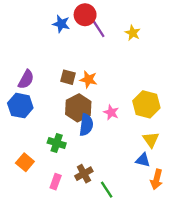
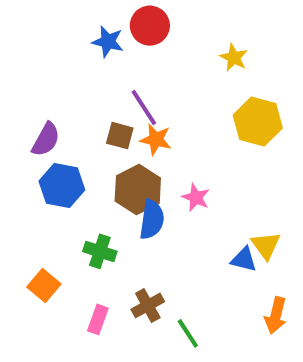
purple line: (98, 27) -> (144, 108), moved
yellow hexagon: (146, 104) -> (258, 122), moved
blue hexagon: (20, 106) -> (62, 185), moved
blue triangle: (143, 160) -> (244, 259), moved

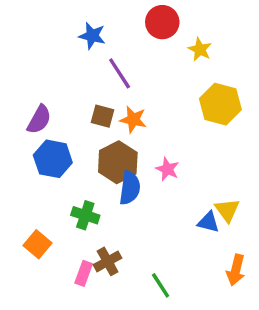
red circle: (150, 26) -> (162, 22), moved
purple line: (144, 108) -> (120, 73), moved
brown cross: (148, 305) -> (108, 261), moved

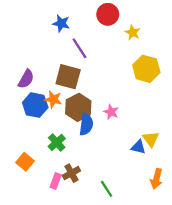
brown square: (102, 116) -> (68, 77), size x1.6
orange star: (133, 120) -> (53, 99), moved
green cross: (85, 215) -> (57, 142), turned 30

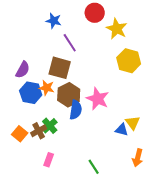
yellow star: (133, 32) -> (117, 29), size x1.5
pink star: (111, 112) -> (98, 99), size x1.6
orange square: (25, 162) -> (20, 134), moved
brown cross: (71, 173) -> (39, 131), moved

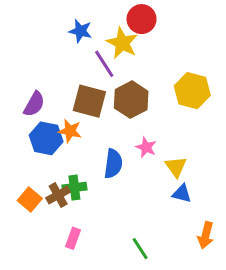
yellow star: (117, 29) -> (122, 43), moved
brown hexagon: (69, 95) -> (131, 100), moved
pink star: (98, 99) -> (146, 147), size x0.6
yellow triangle: (133, 123) -> (176, 167), moved
green cross: (50, 126) -> (74, 188), turned 35

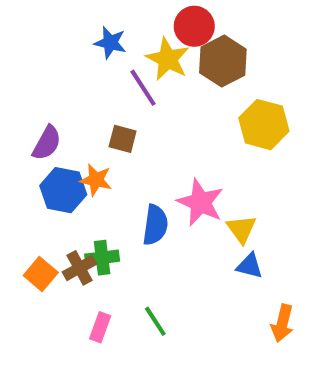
brown hexagon: (131, 100) -> (223, 61), moved
brown square: (89, 101) -> (123, 139), size x0.6
pink star: (146, 147) -> (200, 202), size x1.6
green line: (140, 249) -> (155, 321), moved

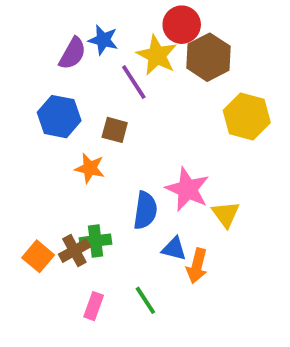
purple semicircle: (47, 143) -> (73, 53), moved
blue hexagon: (63, 190) -> (59, 117), moved
blue triangle: (250, 266) -> (174, 249), moved
orange arrow: (282, 323) -> (197, 266), moved

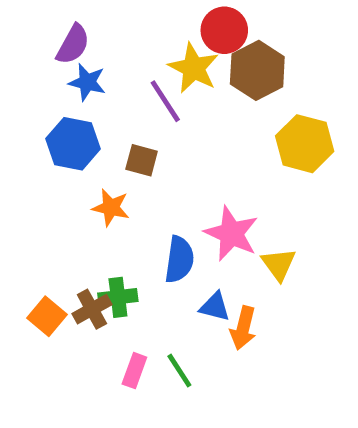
blue star: (103, 40) -> (87, 82), moved
purple semicircle: (73, 53) -> (73, 44), moved
pink rectangle: (94, 306) -> (134, 371), moved

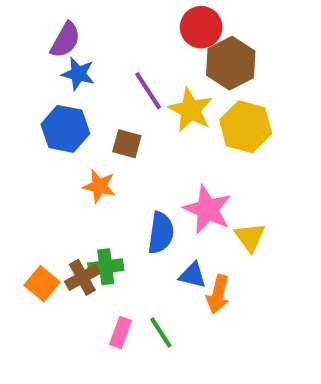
yellow star: (194, 68) -> (191, 110), moved
yellow hexagon: (305, 144) -> (246, 127), moved

